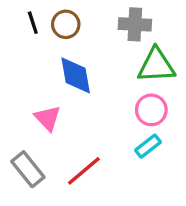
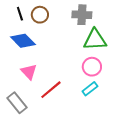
blue diamond: (76, 75) -> (23, 41), moved, turned -35
red line: (84, 171) -> (51, 90), moved

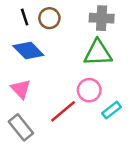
green triangle: (95, 40) -> (98, 53), moved
pink circle: (92, 67) -> (89, 90), moved
pink triangle: (29, 72) -> (21, 89), moved

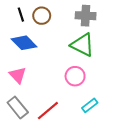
green triangle: (98, 53) -> (82, 45), turned 30
cyan rectangle: (112, 110) -> (90, 105), moved
red line: (63, 111) -> (48, 111), moved

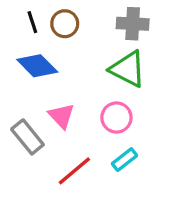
pink triangle: (18, 75) -> (61, 116), moved
cyan rectangle: (90, 105) -> (125, 160), moved
gray rectangle: (18, 107) -> (27, 137), moved

